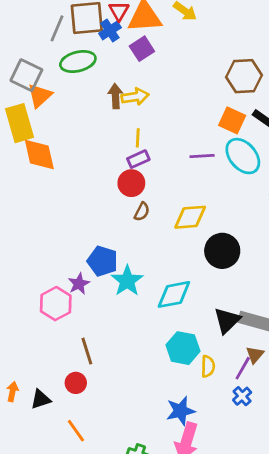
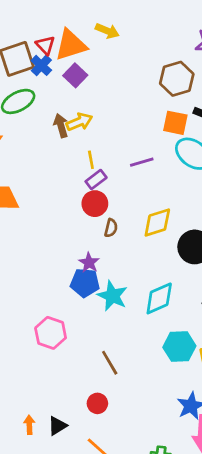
purple line: (202, 156) -> (142, 162), moved
purple star: (79, 284) -> (89, 263), moved
brown line: (87, 351) -> (110, 363), moved
red circle: (76, 383) -> (97, 403), moved

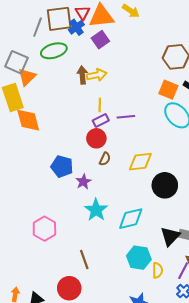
purple line: (142, 162) -> (126, 117), moved
blue pentagon: (85, 283) -> (62, 166), moved
red circle: (97, 403) -> (69, 288), size x1.5

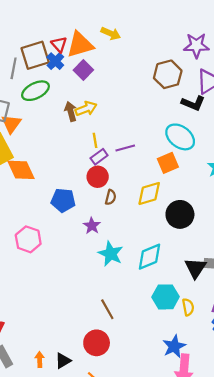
orange square: (168, 90) -> (168, 163), moved, turned -36
blue pentagon: (62, 166) -> (63, 200), moved
pink hexagon: (44, 229) -> (28, 239), moved

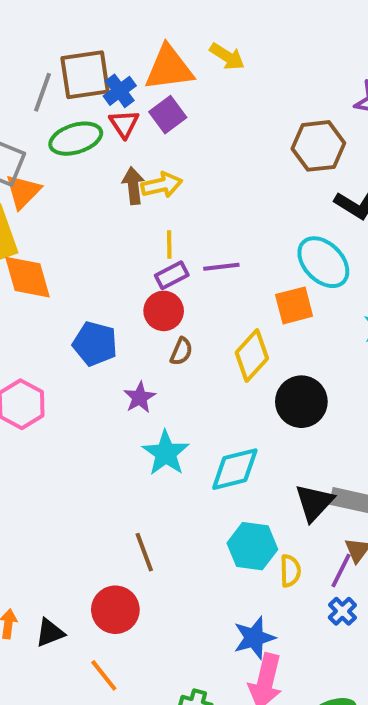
red triangle: (59, 44) -> (124, 124), moved
yellow diamond: (149, 194) -> (252, 355), turned -40

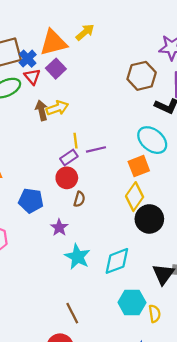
yellow arrow: (227, 56) -> (85, 32), turned -66
yellow line: (169, 245) -> (76, 141), moved
yellow diamond: (252, 355) -> (135, 197), moved

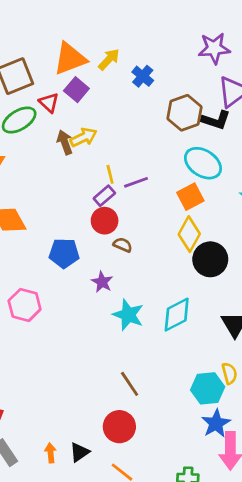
yellow arrow: (85, 32) -> (109, 59), moved
blue cross: (28, 59) -> (143, 76), moved
brown hexagon: (142, 76) -> (184, 113), moved
brown semicircle: (79, 199) -> (123, 245), turned -77
cyan hexagon: (132, 303) -> (208, 388), moved

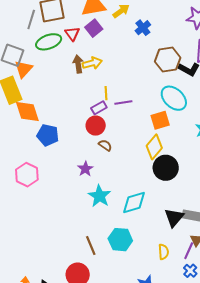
blue pentagon: (64, 253) -> (48, 135), moved
cyan hexagon: (208, 388) -> (120, 240), moved

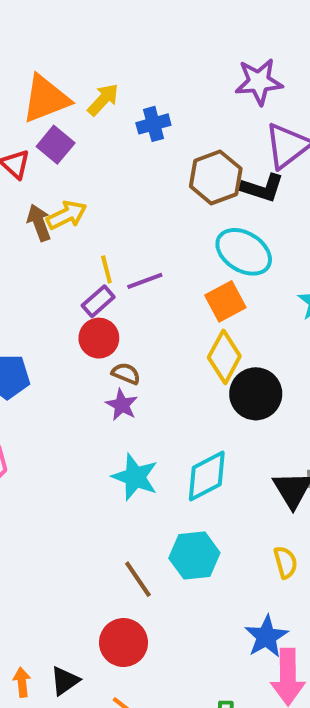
blue cross: (143, 28) -> (153, 124), turned 35
purple star: (85, 169) -> (122, 405), moved

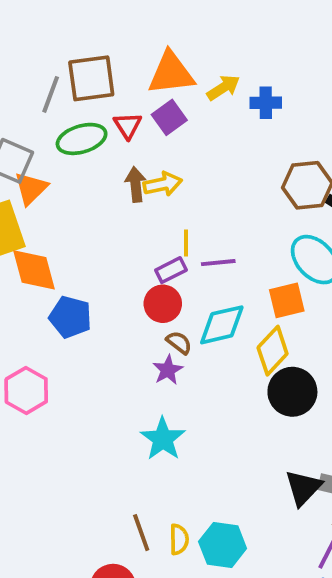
blue cross: (153, 124) -> (266, 103), moved
cyan diamond: (207, 476) -> (222, 325), moved
cyan hexagon: (194, 556) -> (223, 545), moved
yellow semicircle: (286, 562) -> (179, 539), moved

